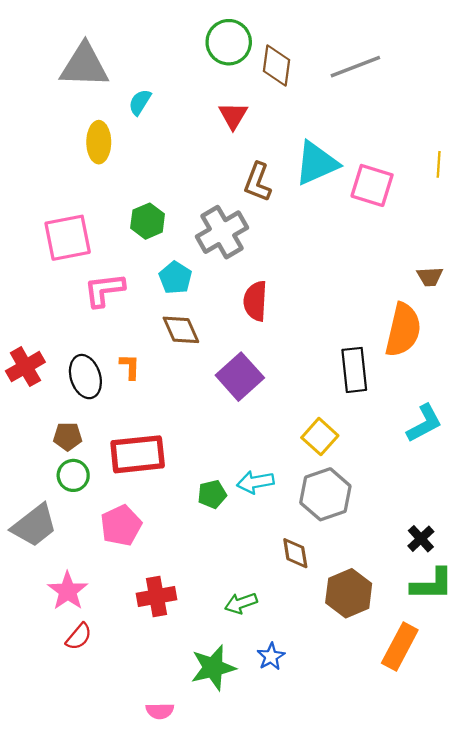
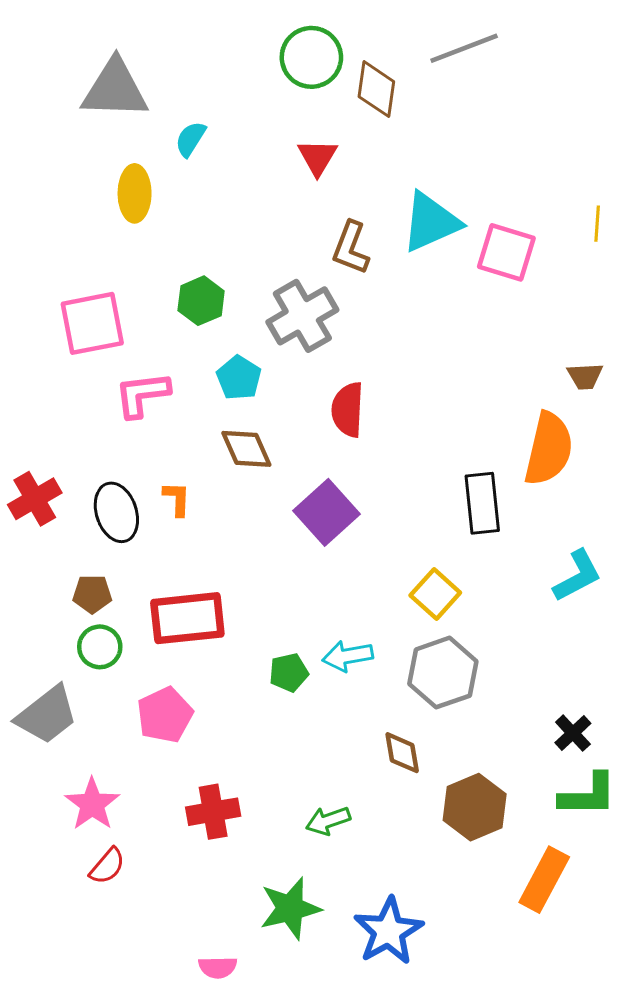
gray line: (355, 67) -> (464, 48), moved
blue star: (271, 657) -> (388, 931), moved, size x1.8

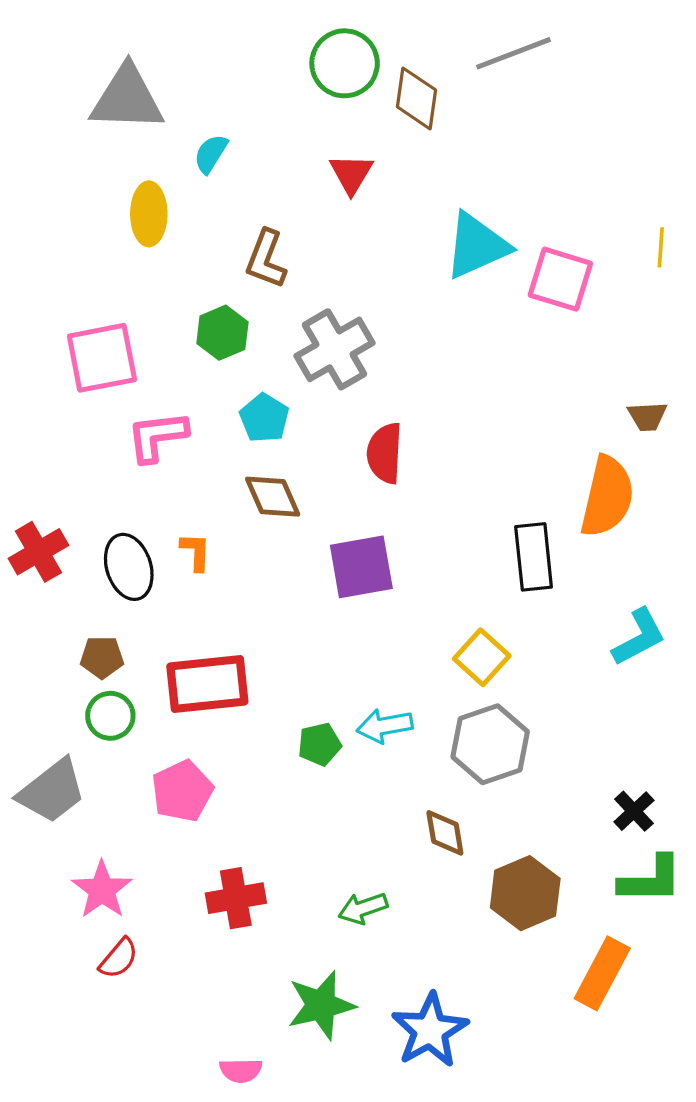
brown L-shape: (351, 248) -> (266, 259), moved
purple square: (327, 512) -> (361, 567), turned 32

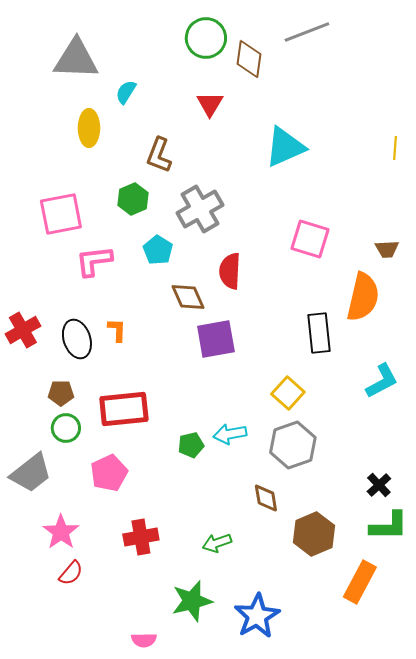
pink square: (560, 279) -> (310, 239), moved
brown diamond: (273, 497) -> (188, 297), moved

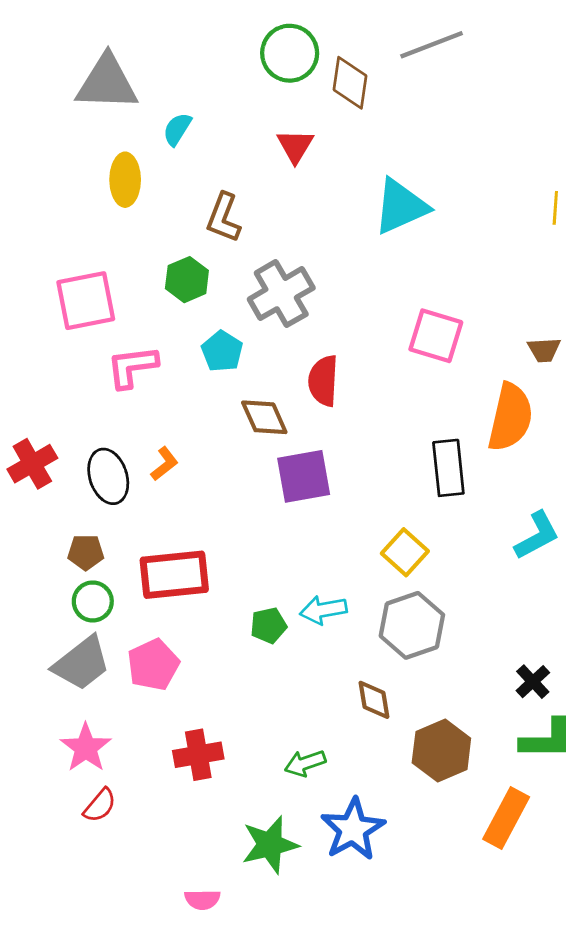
orange L-shape: (117, 330) -> (164, 464), turned 50
gray trapezoid: (31, 473) -> (82, 663), moved
blue star: (257, 616) -> (353, 829), moved

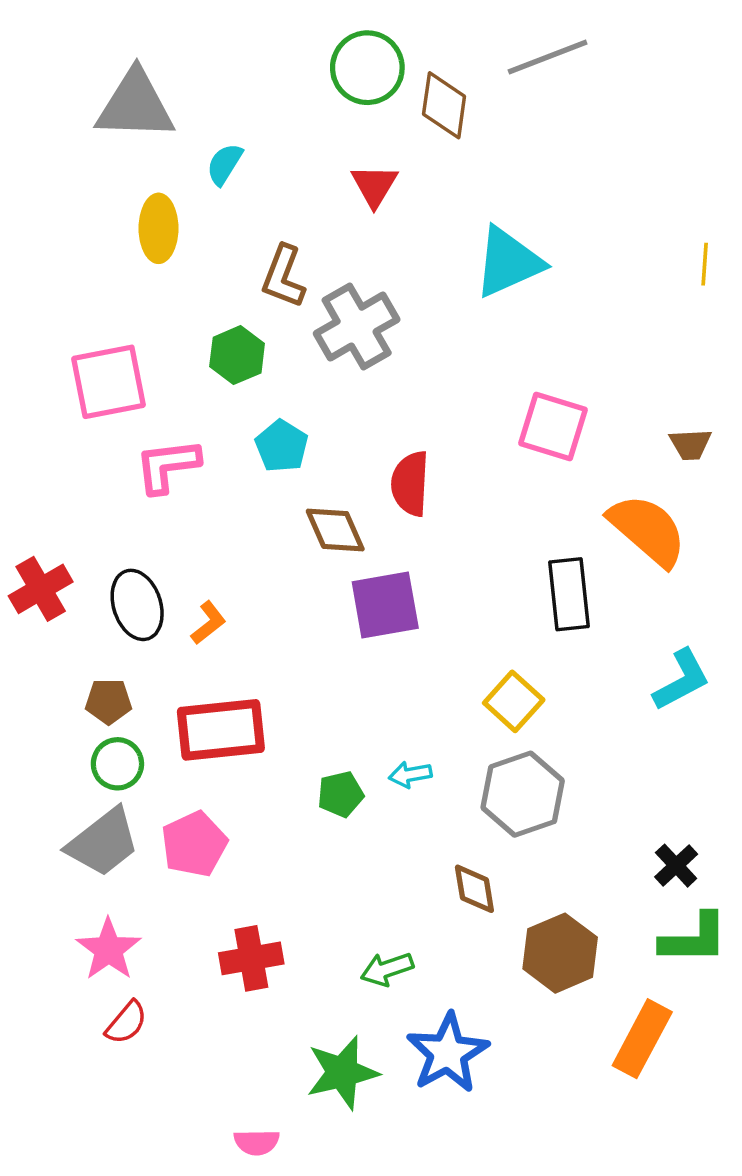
gray cross: (281, 294) -> (357, 327), moved
orange semicircle: (510, 417) -> (648, 530), turned -62
orange L-shape: (164, 464) -> (208, 623), moved
cyan arrow: (323, 610) -> (410, 775), size x0.7

